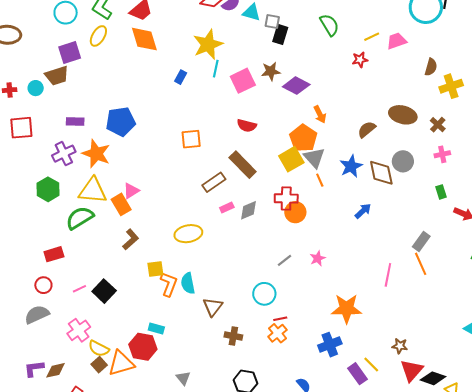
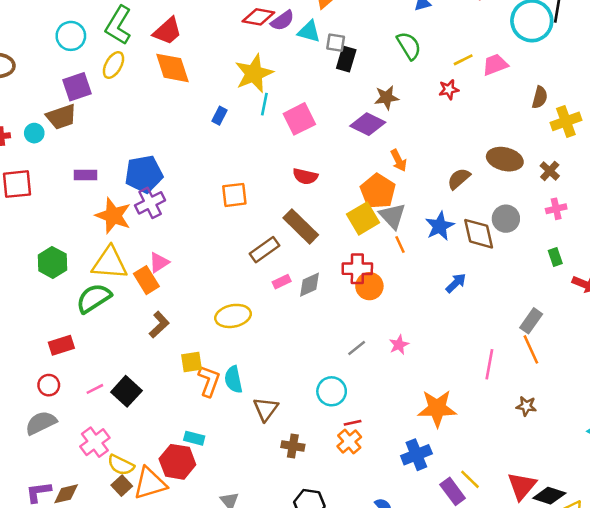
brown star: (271, 71) -> (387, 98), moved
purple cross: (64, 154) -> (150, 203), moved
brown star: (400, 346) -> (526, 406), moved

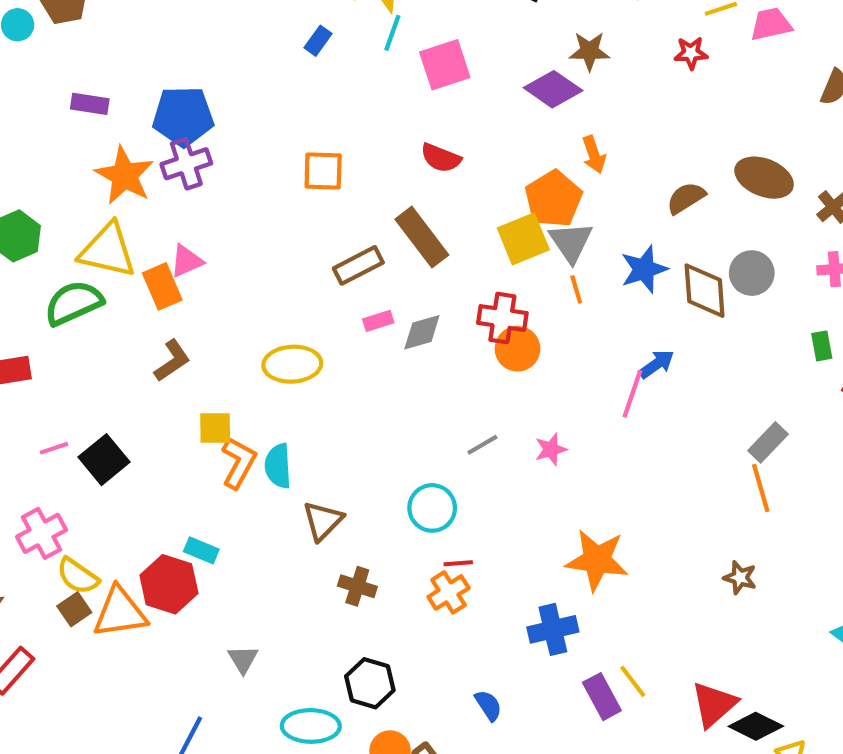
pink line: (489, 364) -> (632, 394), moved

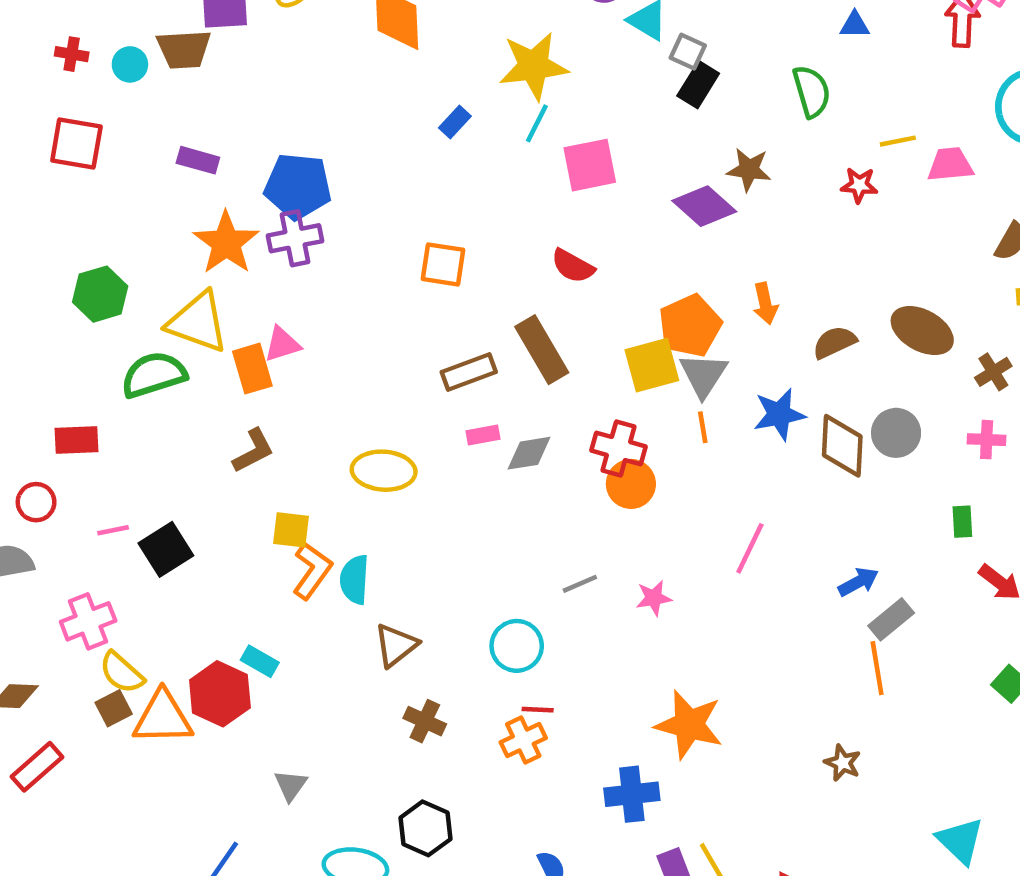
orange arrow: (594, 155) -> (765, 303), moved
blue arrow: (657, 364) -> (858, 582), moved

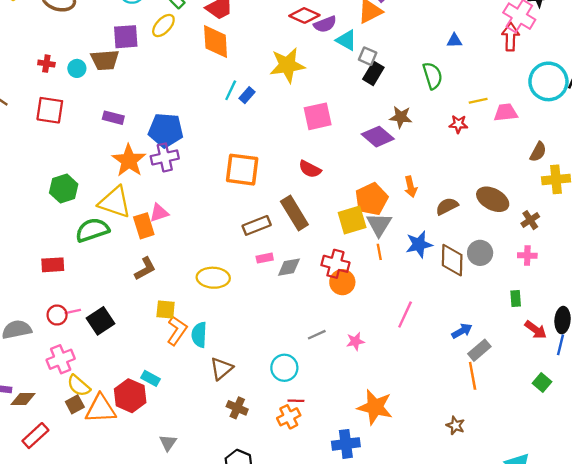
cyan line: (537, 123) -> (231, 90), moved
orange square: (443, 264) -> (242, 170), size x1.4
red circle: (36, 502) -> (57, 315), moved

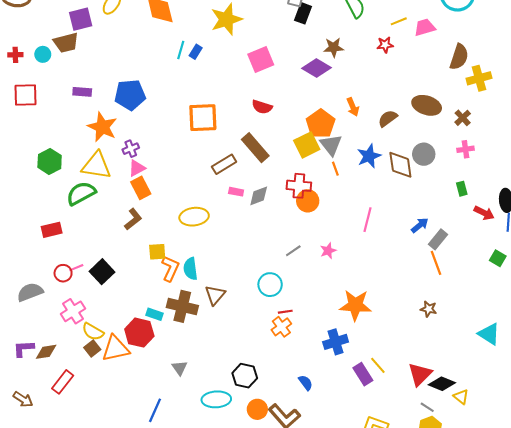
brown semicircle: (538, 152) -> (459, 57), size x1.4
purple cross: (165, 157) -> (131, 149), moved, size x0.7
orange rectangle: (144, 226) -> (141, 188), moved
pink rectangle: (265, 258) -> (236, 192), turned 32
brown cross: (237, 408) -> (182, 306), moved, size x1.6

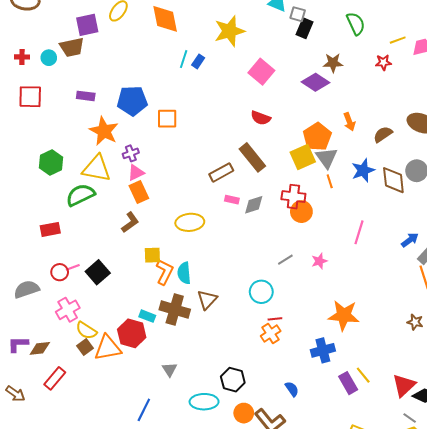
pink square: (261, 59) -> (261, 72), turned -30
orange square: (203, 118) -> (167, 119), moved, size x0.7

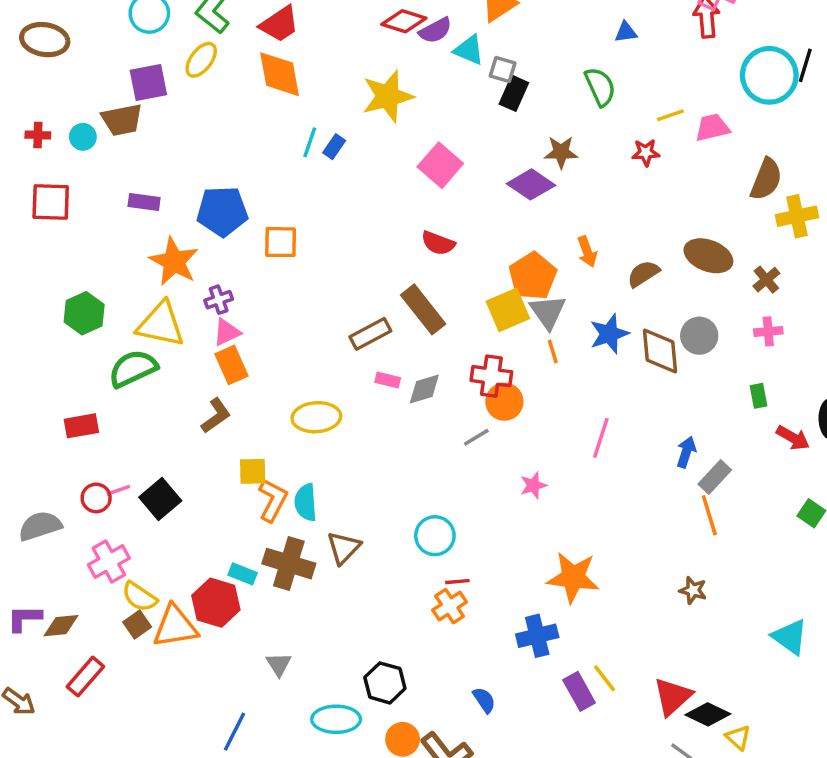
blue arrow: (410, 240) -> (686, 452), turned -36
gray line: (285, 260) -> (476, 437), moved

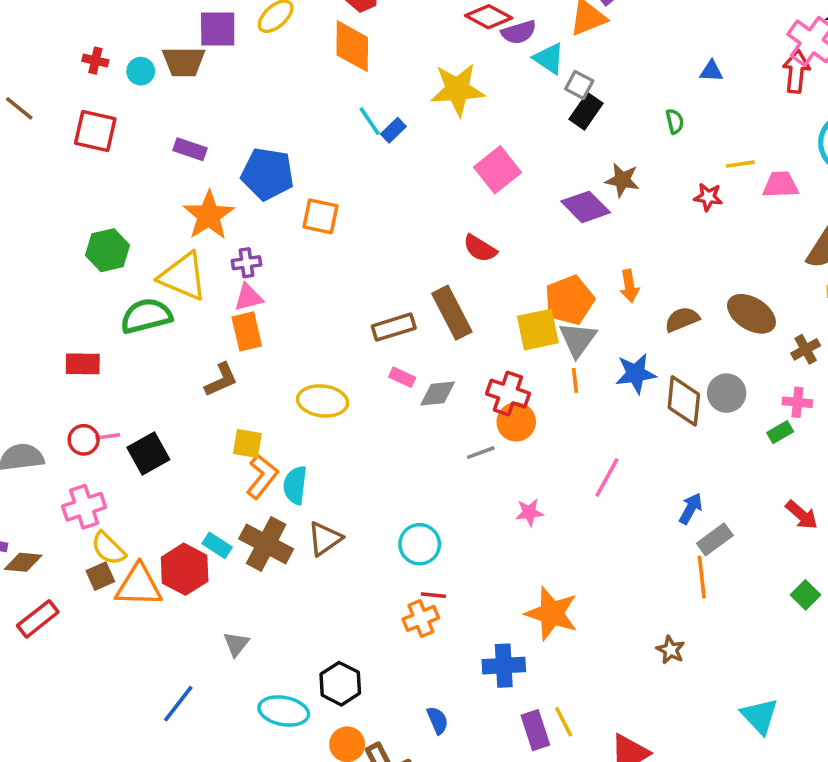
green semicircle: (600, 87) -> (675, 121), size x0.6
cyan line: (310, 142) -> (370, 121), turned -64
green rectangle: (759, 396) -> (780, 432), moved, turned 60

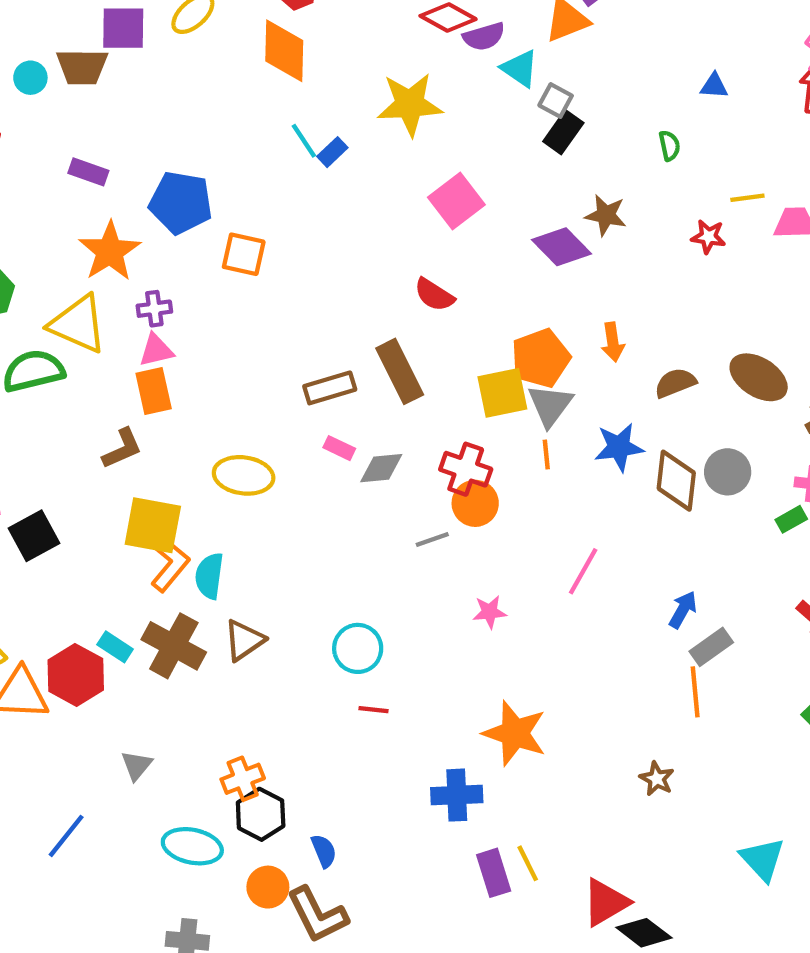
yellow square: (247, 444) -> (153, 525), size x1.6
orange cross: (421, 618) -> (243, 779), moved
blue semicircle: (438, 720) -> (324, 851), moved

